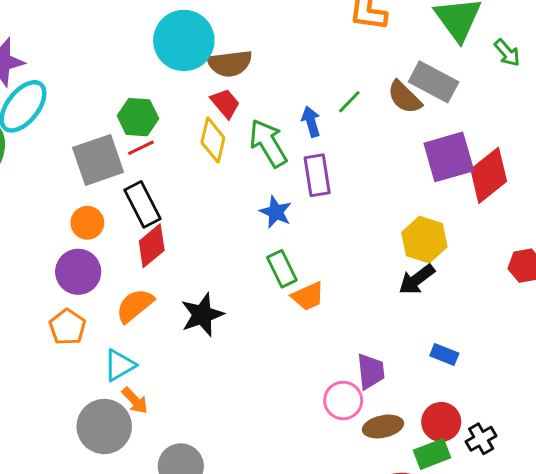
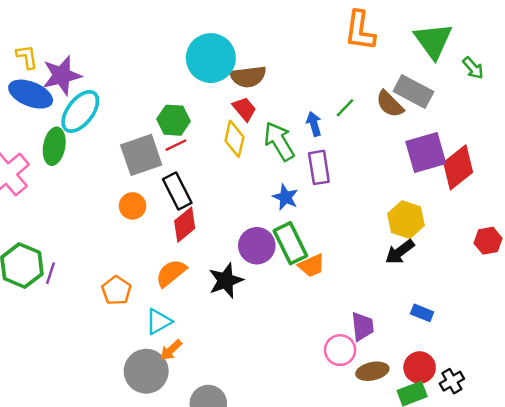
green rectangle: (282, 269) -> (290, 243), size x1.4
purple circle: (78, 272) -> (257, 246), moved
orange arrow: (135, 400) -> (171, 350), turned 90

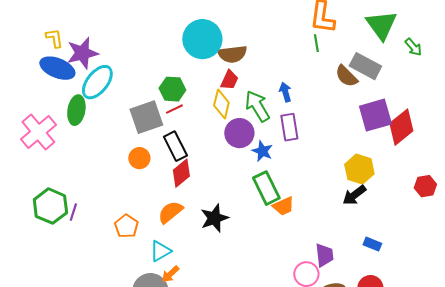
green line: (345, 108) -> (316, 43), moved, turned -54
red trapezoid: (244, 109) -> (229, 80), turned 65
purple circle: (257, 246) -> (239, 133), moved

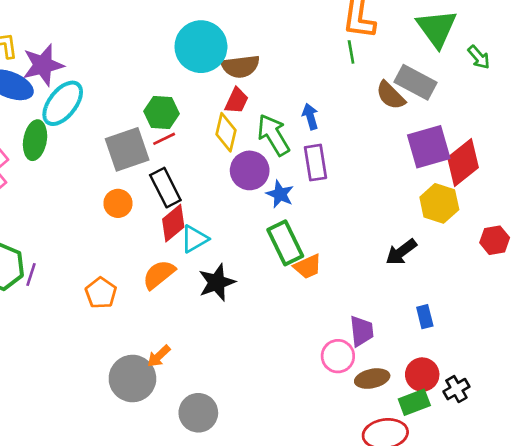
yellow hexagon: (359, 169) -> (439, 203), moved
blue rectangle: (372, 244) -> (425, 317), turned 54
cyan triangle: (160, 251) -> (194, 239), moved

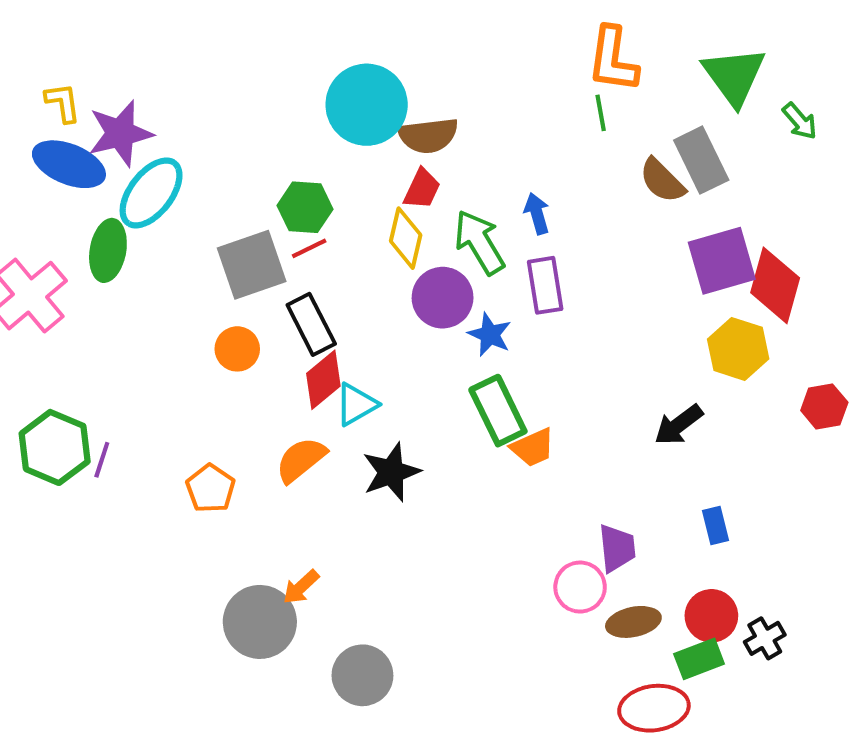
gray rectangle: (416, 82) -> (701, 160), turned 36
red diamond: (463, 163) -> (775, 285), turned -36

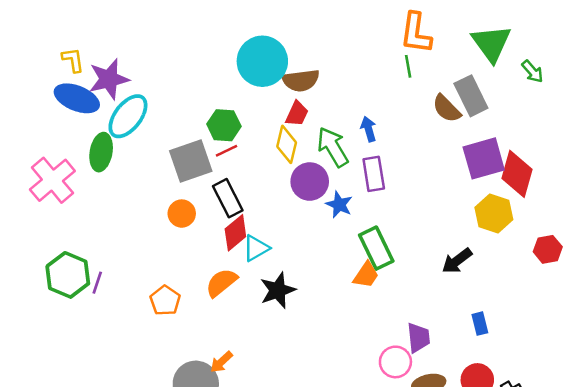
green rectangle: (498, 411) -> (376, 248), moved
orange trapezoid: (533, 447) -> (366, 275), turned -32

